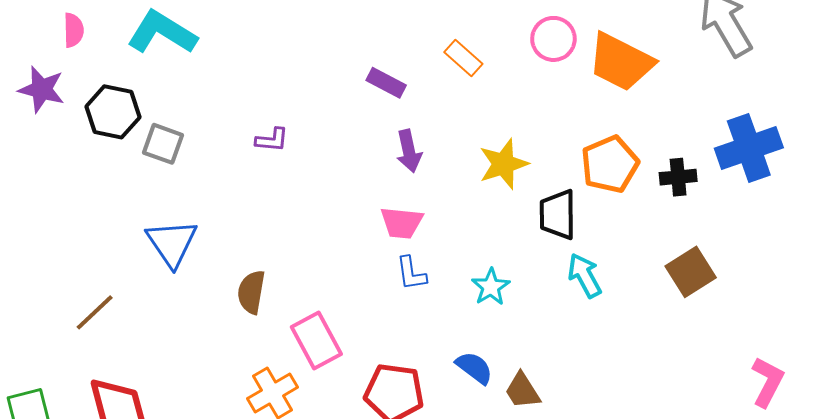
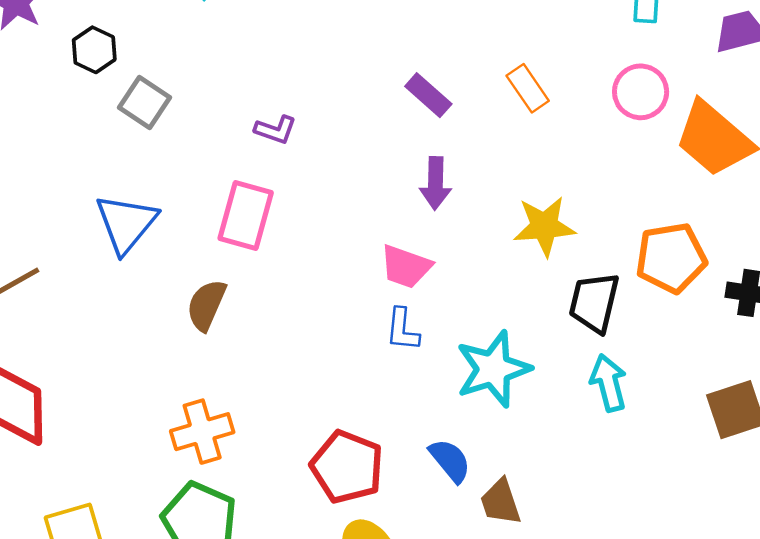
black hexagon: (113, 112) -> (94, 50), size x0.7
cyan star: (491, 287) -> (493, 369), size x1.6
pink rectangle: (316, 341) -> (246, 216), moved, turned 30

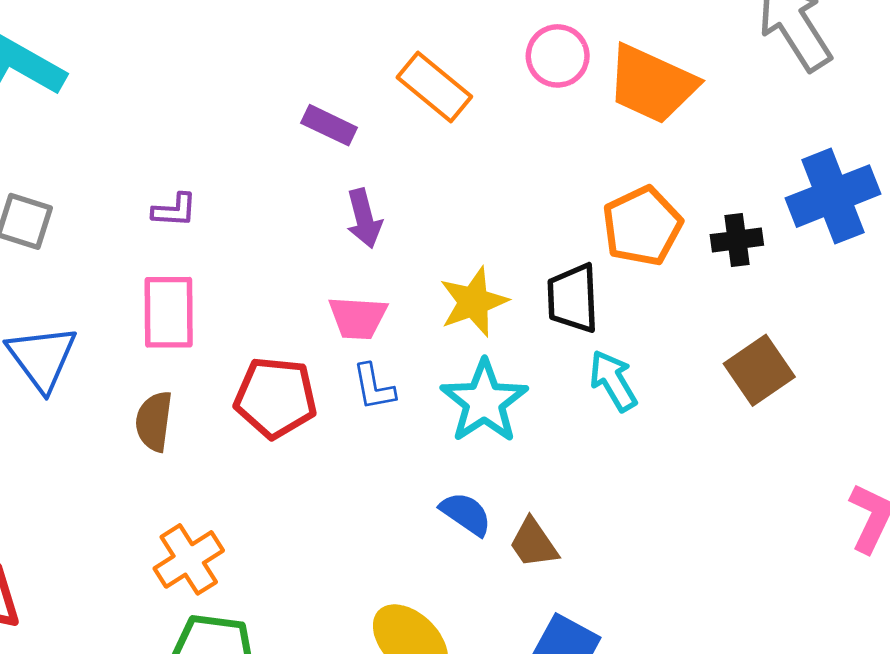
orange rectangle: (528, 88) -> (434, 87), size x1.4
yellow star: (544, 226) -> (474, 302), moved
red pentagon: (347, 467) -> (276, 397), moved

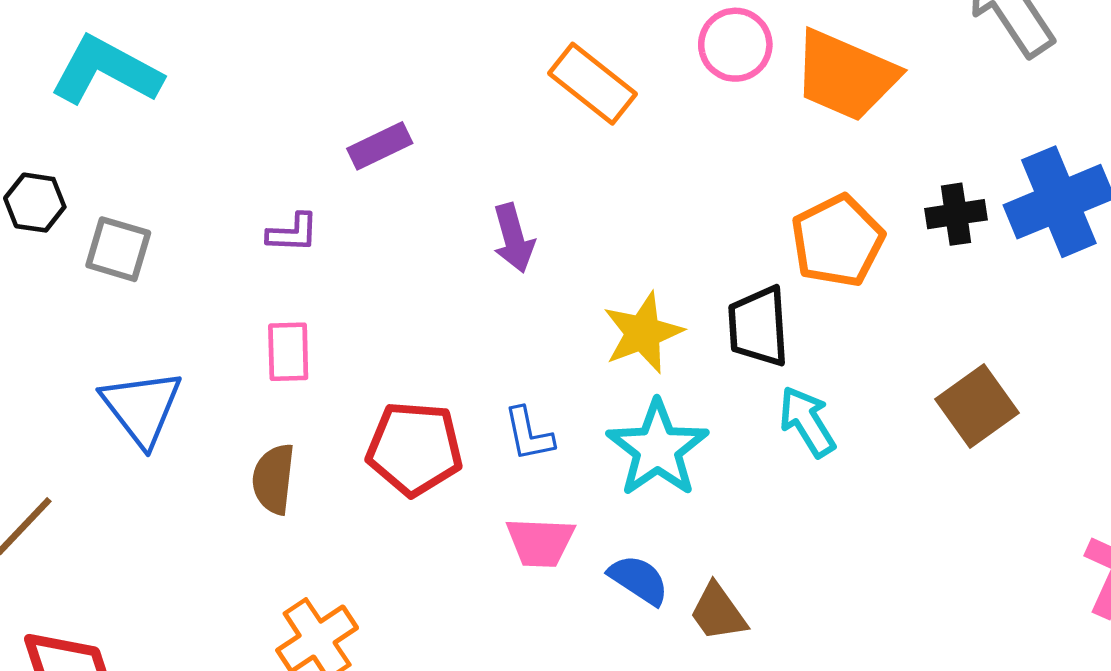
purple rectangle: (329, 125) -> (380, 146), moved, turned -50
black cross: (737, 240) -> (956, 214), moved
pink rectangle: (169, 312) -> (288, 352), size x0.7
pink trapezoid: (358, 318) -> (540, 542), moved

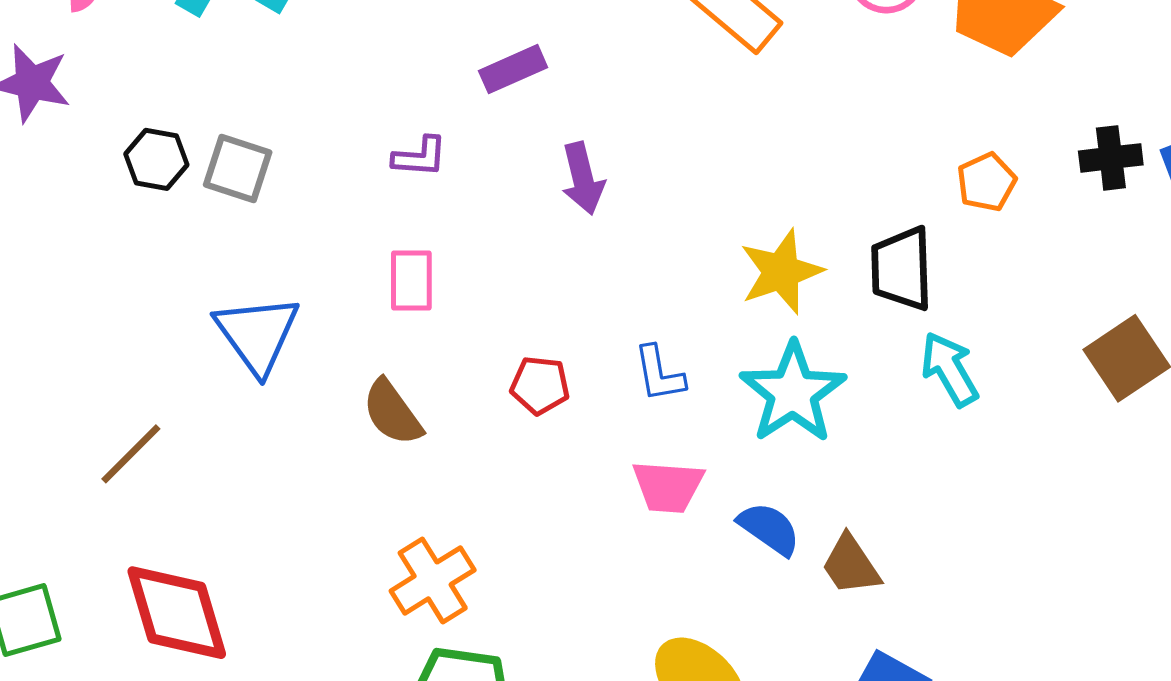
black hexagon: (35, 203) -> (156, 159), moved
purple arrow: (514, 238) -> (583, 178), moved
orange pentagon: (837, 241) -> (987, 182), size x0.6
red pentagon: (415, 449) -> (540, 385), size x0.6
brown semicircle: (274, 479) -> (392, 413), turned -44

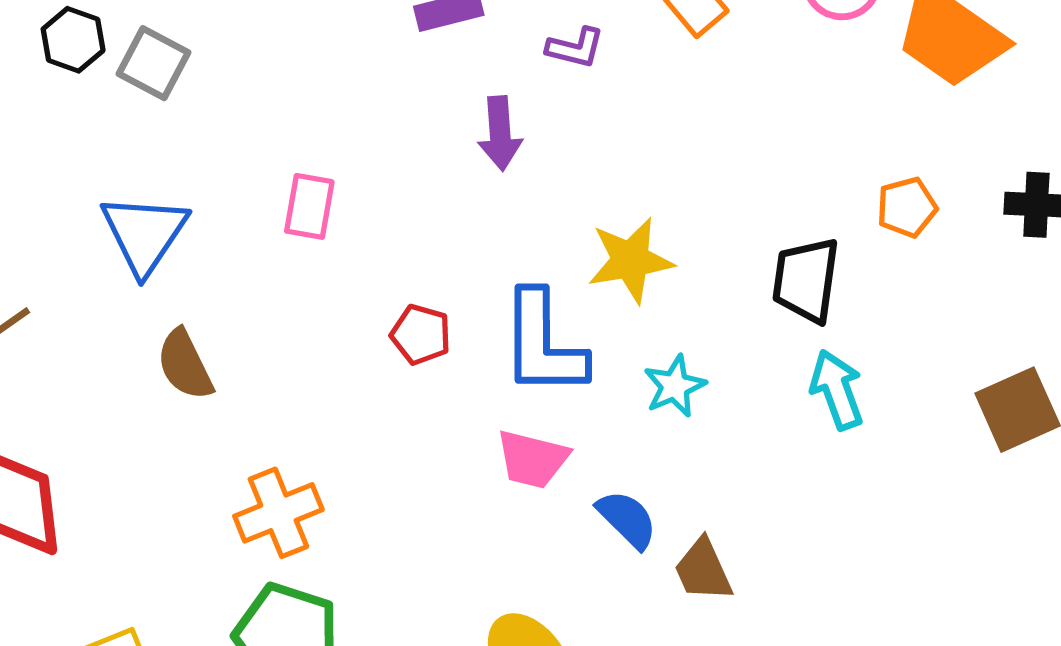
purple L-shape: (420, 157) -> (575, 48), moved
yellow star: (781, 272) -> (630, 260), moved
blue L-shape: (659, 374) -> (543, 344), size x1.8
cyan star: (793, 393) -> (675, 386), size x0.6
brown semicircle: (392, 413) -> (185, 365), moved

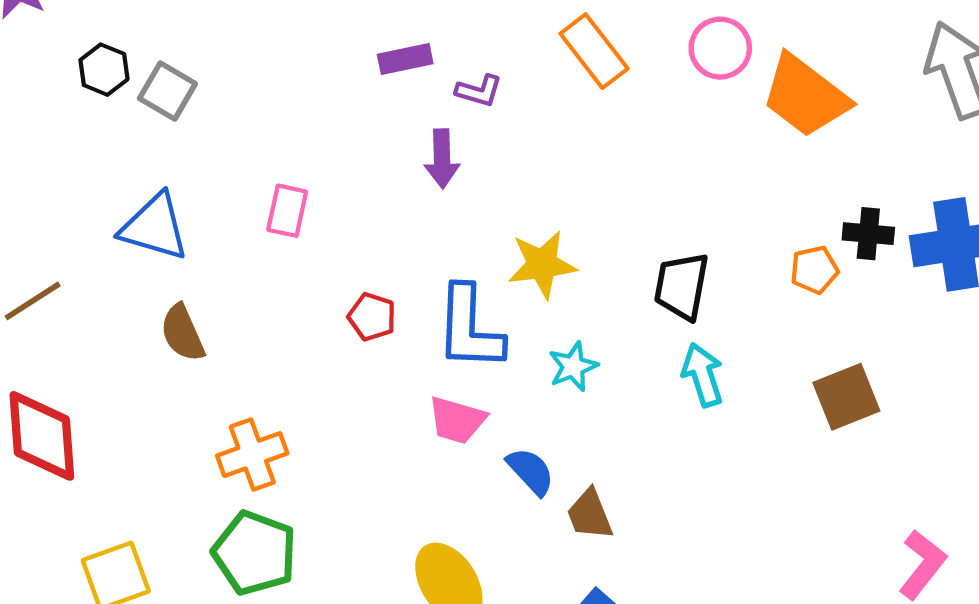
purple L-shape: (575, 48) -> (479, 91), moved
orange pentagon: (907, 207) -> (814, 270), moved
blue triangle: (144, 234) -> (154, 227), turned -50

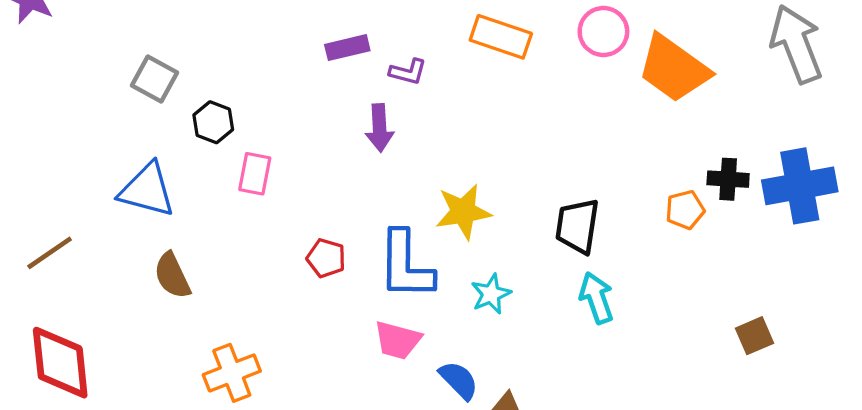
orange rectangle: (594, 51) -> (501, 37), turned -32
black hexagon: (104, 70) -> (213, 122), moved
brown square: (846, 397) -> (754, 336), moved, size x0.7

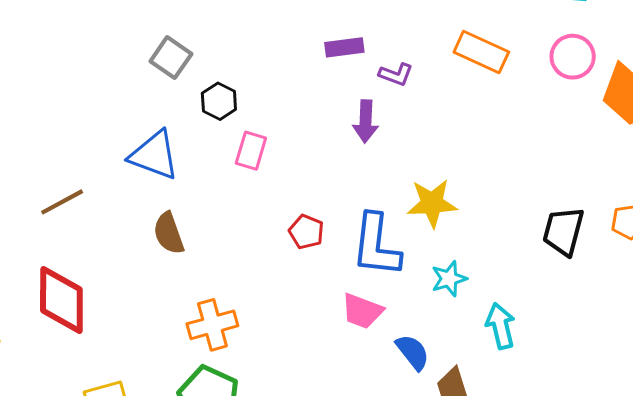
black trapezoid: (577, 226) -> (563, 231), moved
cyan arrow: (597, 298) -> (501, 326), moved

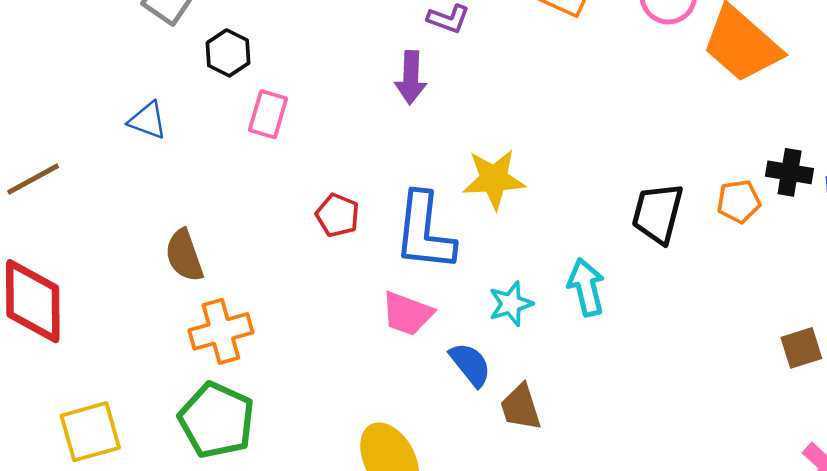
blue triangle: (154, 155) -> (148, 120), size x0.6
brown semicircle: (169, 233) -> (184, 256), moved
cyan star: (449, 279) -> (511, 304), moved
cyan arrow: (501, 326) -> (586, 287), moved

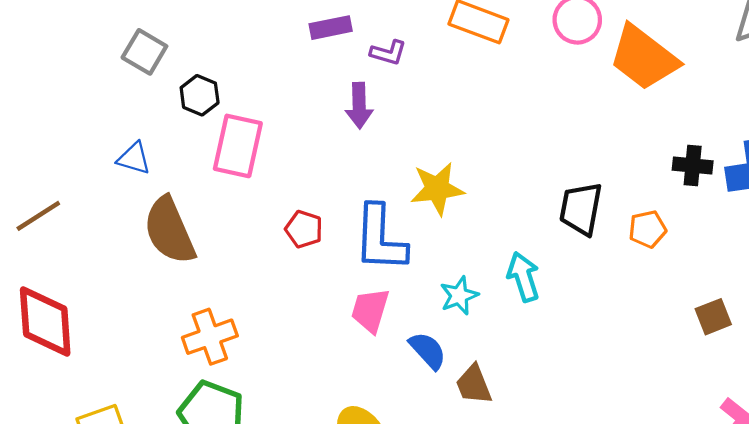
pink rectangle: (268, 114) -> (238, 146), size x1.5
orange pentagon: (739, 201) -> (648, 229), moved
brown semicircle: (184, 256) -> (169, 231), moved, size x1.5
pink trapezoid: (407, 314) -> (370, 310), turned 90

